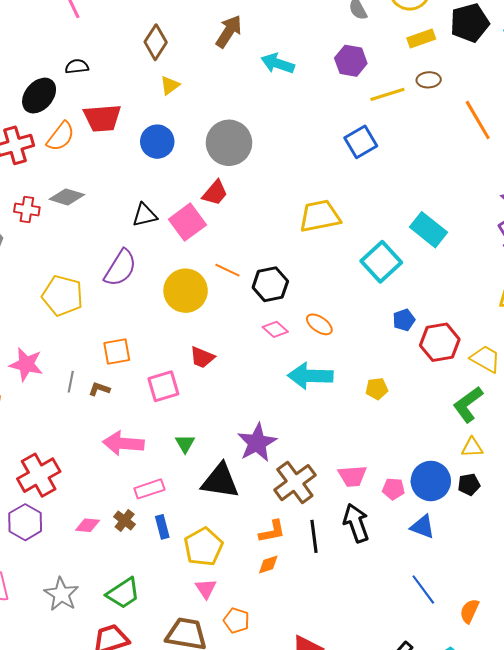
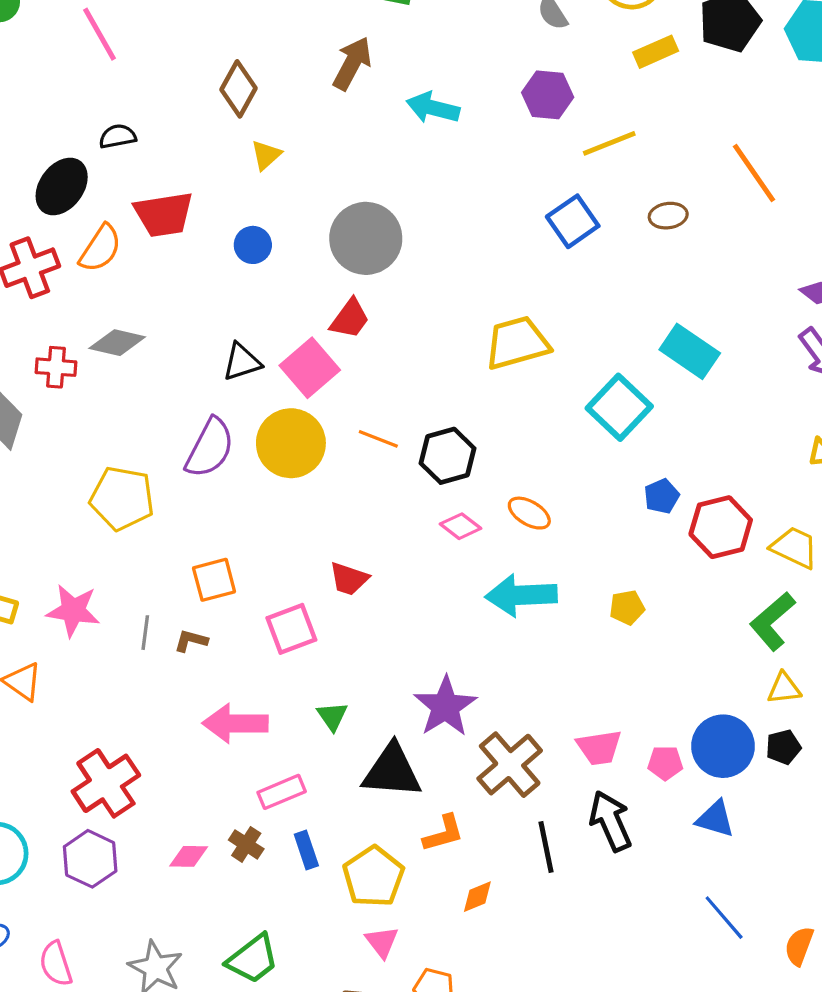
brown ellipse: (429, 80) -> (668, 216), moved
blue circle: (157, 142) -> (253, 245), size x0.7
yellow circle: (186, 291) -> (291, 443), moved
orange L-shape: (272, 531) -> (443, 833), moved

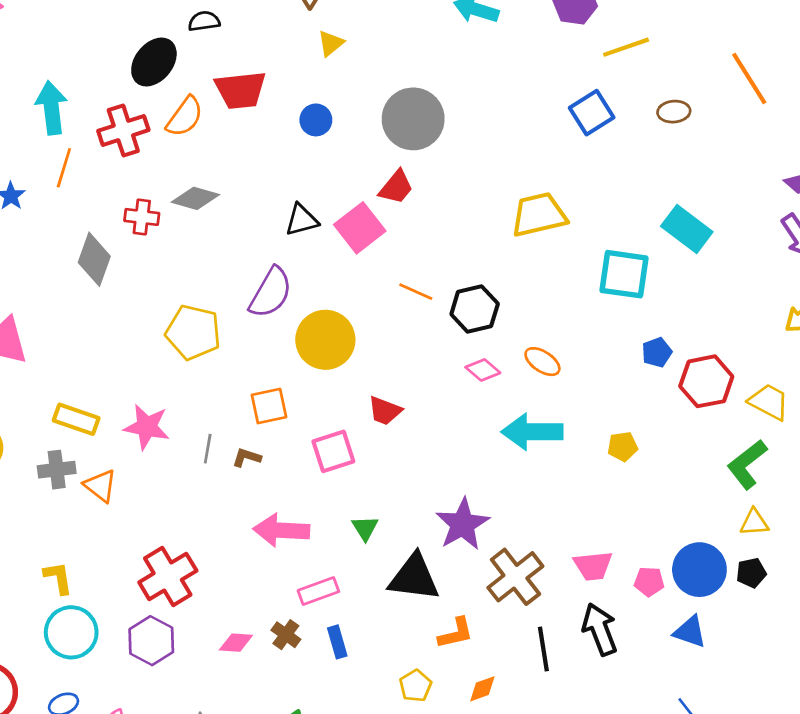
cyan square: (619, 407) -> (624, 274), turned -38
yellow circle: (291, 443) -> (325, 340), moved
yellow pentagon: (373, 877) -> (416, 686), moved, size x0.6

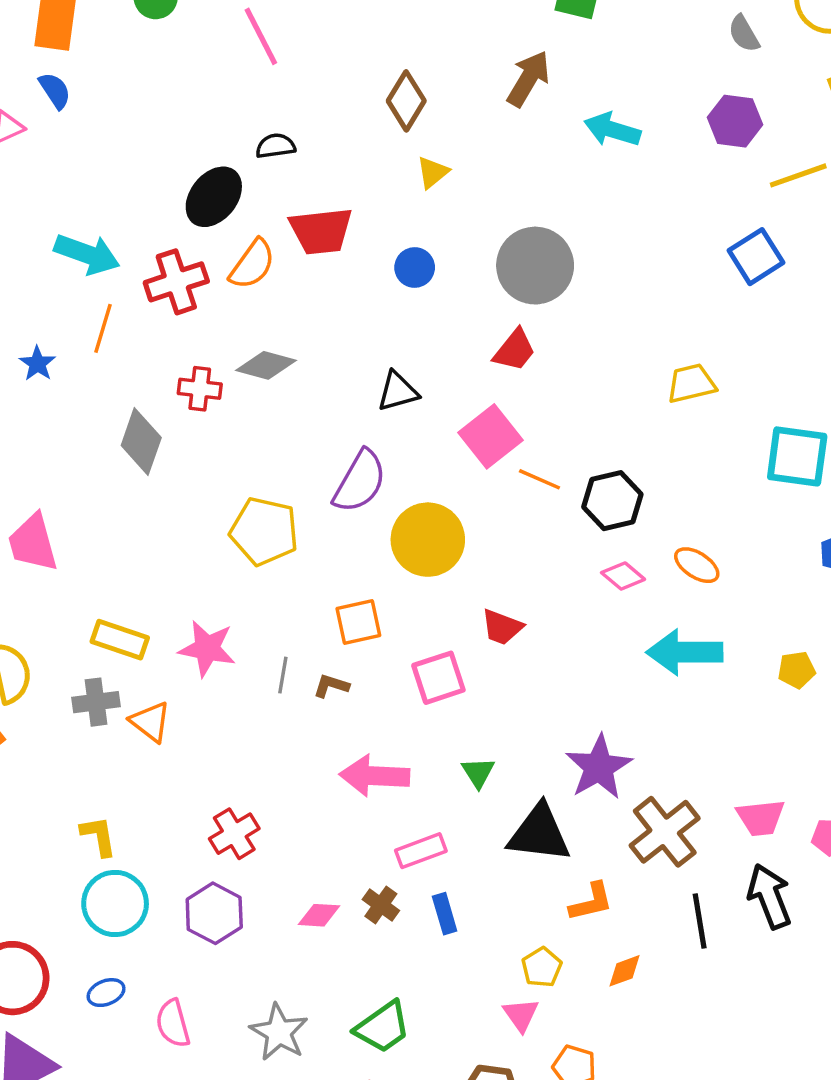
cyan arrow: (51, 108) -> (87, 254), turned 117
yellow trapezoid: (539, 215) -> (691, 383), size x0.7
pink square: (360, 228) -> (491, 436), moved
red cross: (168, 576) -> (234, 834), size x0.7

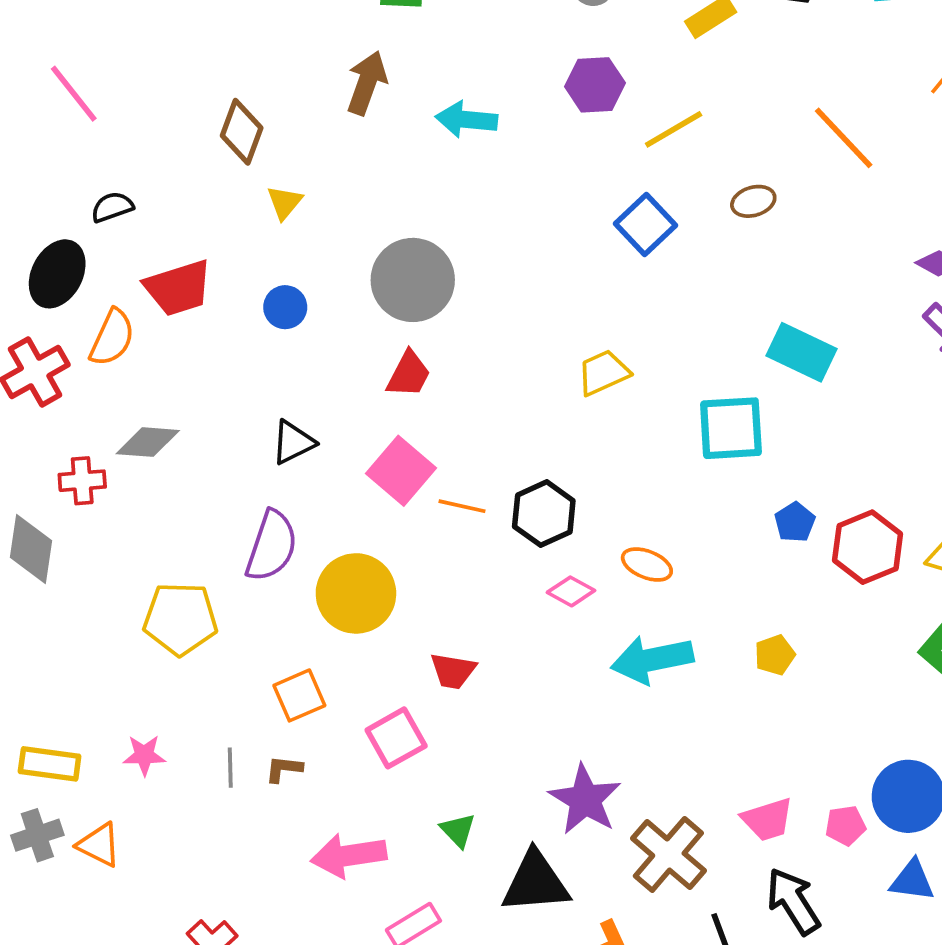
pink star: (207, 649) -> (144, 755), size x0.7

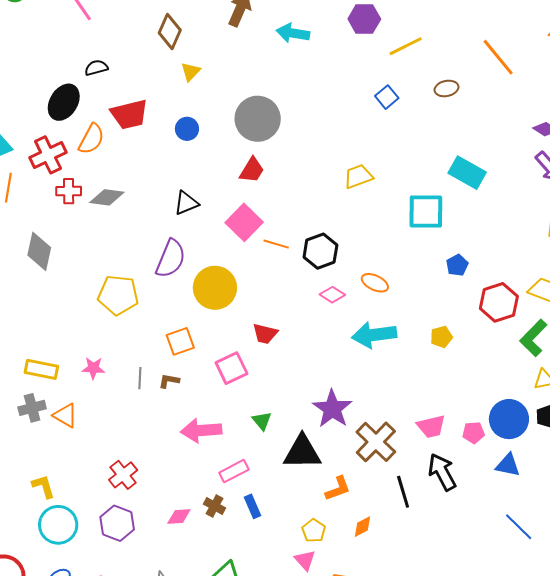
blue square: (646, 224) -> (387, 97), size x0.7
red cross: (82, 481) -> (69, 191), moved
red hexagon: (868, 547) -> (499, 302), moved

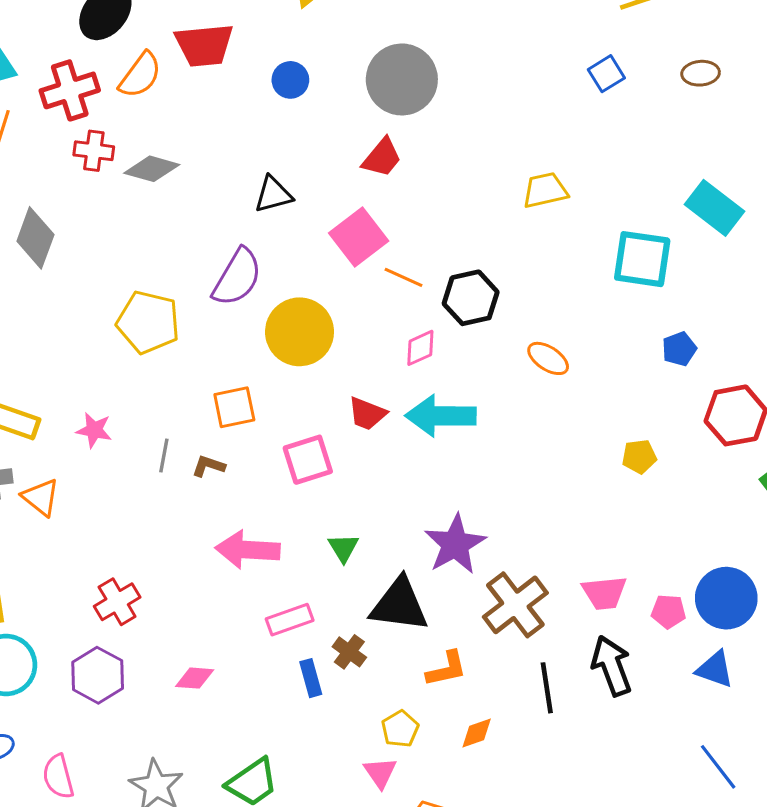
pink diamond: (332, 295) -> (420, 348), moved, turned -65
cyan arrow: (374, 335) -> (441, 416), moved
brown cross: (214, 506) -> (349, 652), moved

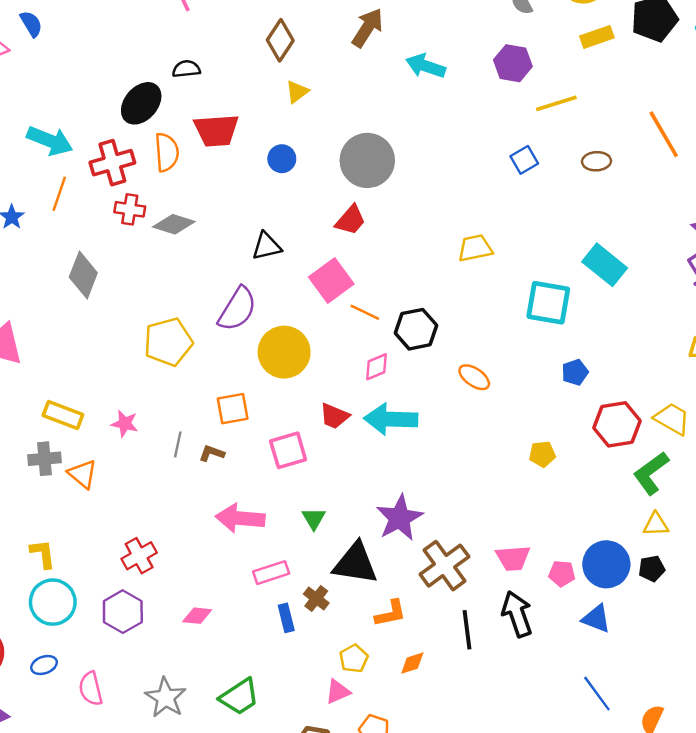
orange semicircle: (140, 75) -> (167, 152), turned -42
yellow pentagon: (148, 322) -> (168, 342), turned -30
pink triangle: (380, 773) -> (338, 692), turned 40

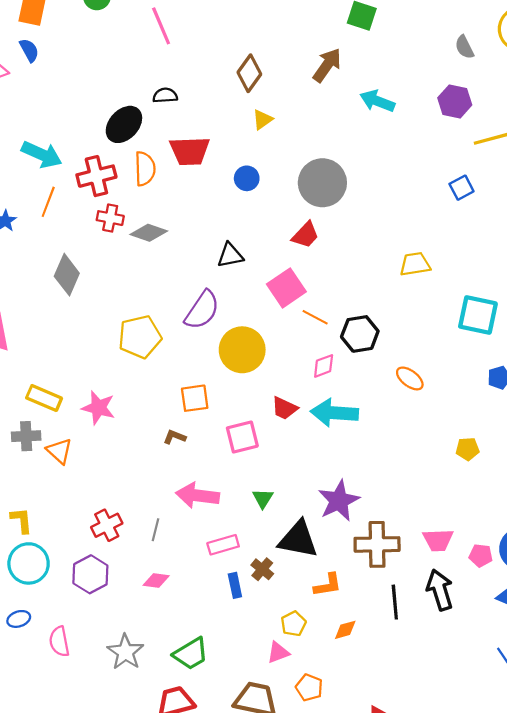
pink star: (125, 424) -> (98, 408), size x1.4
gray line: (178, 444) -> (156, 530), moved
brown cross: (444, 566) -> (377, 544), turned 33

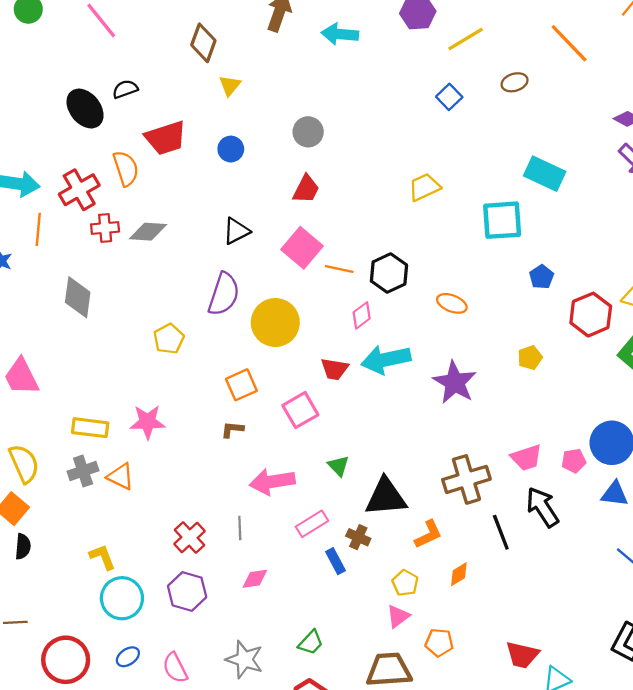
black ellipse: (124, 124) -> (85, 109), moved, turned -66
gray circle: (322, 183) -> (308, 132), size x0.6
yellow pentagon: (140, 337) -> (169, 339), size x0.7
purple star: (339, 501) -> (455, 382), moved
green trapezoid: (191, 654) -> (311, 642), size x0.7

